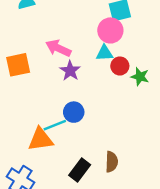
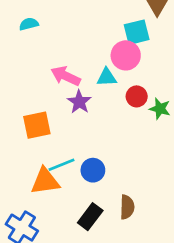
cyan triangle: (104, 53) -> (107, 77), moved
orange square: (18, 65) -> (37, 125), moved
blue circle: (74, 112) -> (93, 170), moved

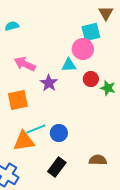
pink arrow: (66, 76) -> (25, 64), moved
brown semicircle: (127, 207) -> (98, 160), moved, turned -90

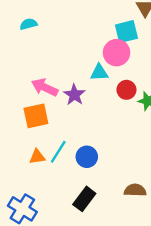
pink arrow: (25, 64) -> (45, 87), moved
cyan line: (36, 129) -> (58, 152), turned -36
orange triangle: (24, 141) -> (37, 157), moved, size x0.6

